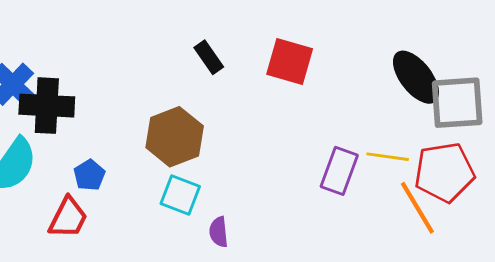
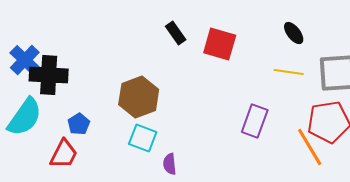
black rectangle: (209, 57) -> (176, 33), moved
black ellipse: (416, 77) -> (294, 33), moved, size x0.6
yellow line: (388, 157) -> (289, 72), moved

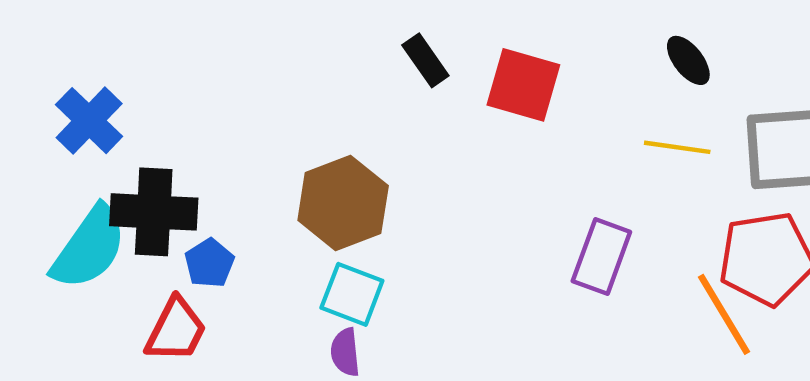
black cross: (49, 75) -> (154, 212), moved
purple semicircle: (170, 164) -> (345, 352), moved

